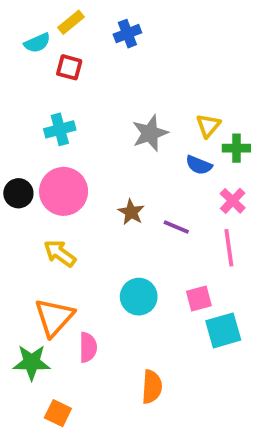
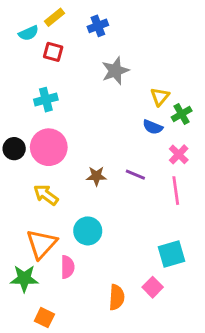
gray star: (150, 133) -> (115, 71), moved
green cross: (236, 148) -> (182, 114), turned -30
brown star: (131, 212) -> (96, 176), moved, turned -30
cyan circle: (139, 297) -> (88, 231), moved
pink square: (199, 298) -> (153, 287), moved, turned -30

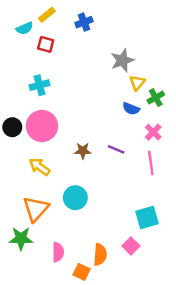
gray star: (115, 71) -> (122, 60), moved
pink semicircle: (68, 267) -> (58, 252), moved
orange square: (44, 318) -> (82, 272), moved

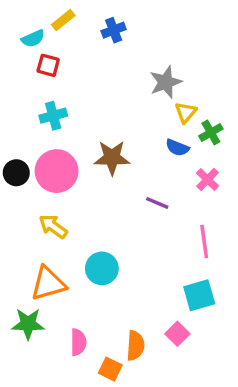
red square: (46, 44) -> (48, 65), moved
brown star: (83, 151) -> (112, 158), moved, size x1.5
pink line: (151, 163) -> (204, 242), moved
orange triangle: (36, 209) -> (48, 283), turned 32

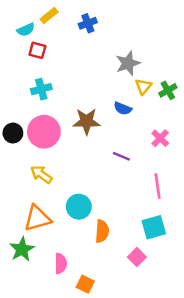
green cross: (211, 132) -> (168, 90), moved
blue semicircle: (177, 148) -> (123, 108), moved
green star: (28, 324) -> (22, 249), turned -30
orange semicircle: (135, 346) -> (102, 231), moved

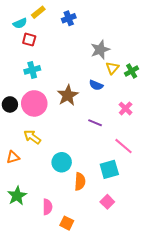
brown star: (87, 121) -> (68, 95), turned -30
pink line: (158, 186) -> (123, 146), turned -42
orange triangle: (37, 218) -> (13, 157), moved, size x0.6
cyan square: (154, 227) -> (109, 169), moved

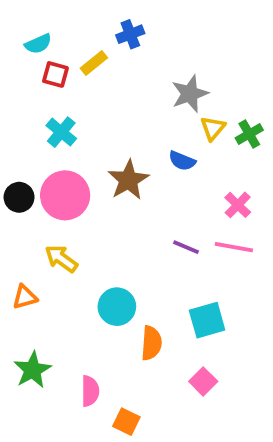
yellow rectangle: (38, 12) -> (94, 63), moved
cyan cross: (32, 70) -> (61, 132), turned -35
purple line: (95, 123) -> (186, 247), moved
pink line: (123, 146) -> (234, 247), moved, turned -30

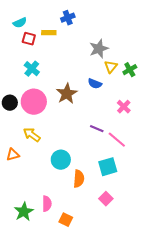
yellow rectangle: (94, 63) -> (49, 33), turned 40
pink line: (234, 247) -> (117, 140), moved, turned 30
green star: (32, 370) -> (24, 212), moved

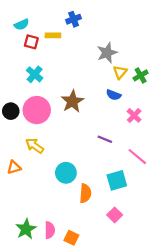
blue semicircle: (95, 84) -> (114, 95), moved
pink line: (117, 140) -> (137, 157), moved
pink semicircle: (47, 204) -> (50, 230), moved

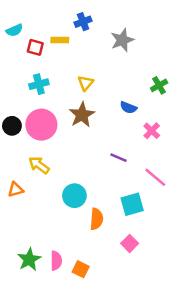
cyan semicircle: (22, 25) -> (14, 30), moved
gray star: (107, 53) -> (122, 40), moved
yellow triangle: (120, 72) -> (85, 83), moved
cyan cross: (35, 74) -> (39, 84), turned 35

